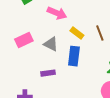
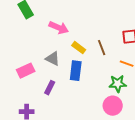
pink rectangle: (24, 40) -> (26, 71), moved
purple rectangle: (48, 73) -> (50, 88), turned -56

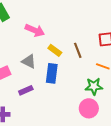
purple rectangle: (50, 88) -> (26, 90), turned 40

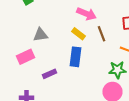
pink arrow: (35, 30) -> (86, 14), moved
gray triangle: (29, 61) -> (40, 35), moved, turned -35

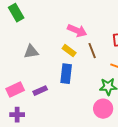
pink rectangle: (25, 57) -> (15, 90), moved

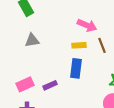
yellow rectangle: (69, 51) -> (79, 45), turned -40
gray triangle: (31, 52) -> (32, 40), moved

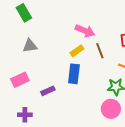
yellow rectangle: (79, 45) -> (77, 51), turned -32
pink rectangle: (25, 84) -> (20, 80), moved

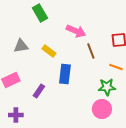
green rectangle: (24, 13) -> (40, 13), moved
yellow rectangle: (77, 51) -> (49, 51), moved, turned 72
purple rectangle: (48, 91) -> (39, 91), turned -32

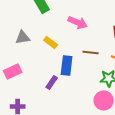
brown line: (91, 51) -> (91, 52), moved, turned -63
purple rectangle: (39, 91) -> (52, 82), moved

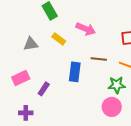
yellow rectangle: (51, 42) -> (59, 39), moved
purple rectangle: (52, 82) -> (44, 89), moved

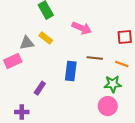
yellow rectangle: (59, 39) -> (46, 38), moved
pink rectangle: (21, 78) -> (13, 61), moved

